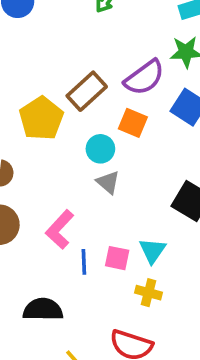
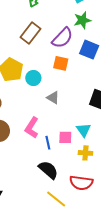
brown rectangle: (87, 91) -> (31, 33), moved
cyan circle: (100, 149) -> (33, 78), moved
black semicircle: (43, 310) -> (48, 170), moved, turned 50

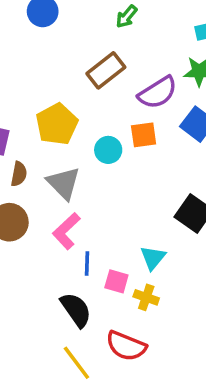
orange square: (61, 63) -> (144, 135), turned -35
cyan circle: (33, 78) -> (108, 150), moved
gray triangle: (53, 98) -> (64, 183), moved, size x1.5
pink square: (65, 137) -> (116, 281), moved

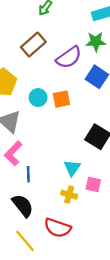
orange square: (144, 135) -> (61, 99), moved
pink square: (116, 281) -> (93, 184), moved

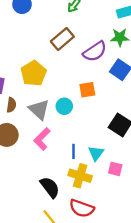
cyan circle: (38, 98) -> (64, 106), moved
blue line: (28, 174) -> (73, 151), moved
yellow cross: (69, 195) -> (80, 176), moved, size x1.5

